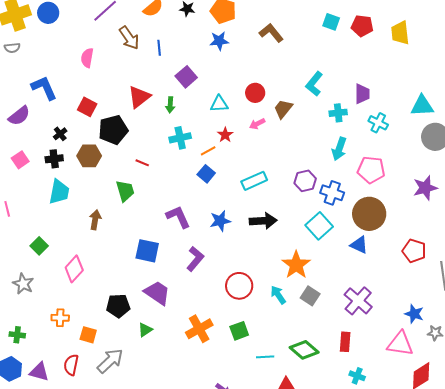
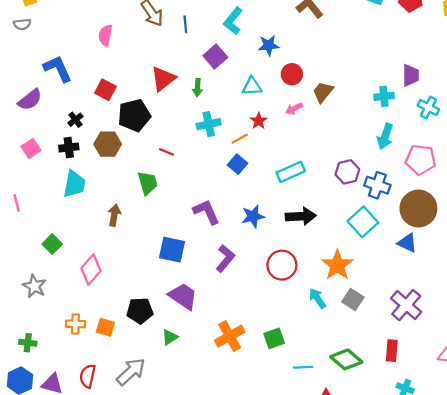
blue star: (219, 41) -> (269, 45), moved
cyan L-shape: (314, 84) -> (233, 21), moved
red circle: (239, 286) -> (282, 265), moved
orange square: (88, 335) -> (105, 327), moved

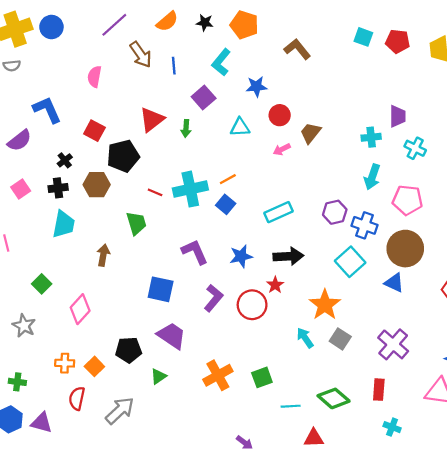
red star: (259, 121) -> (275, 285), moved
cyan cross: (209, 124) -> (190, 189), moved, size x1.4
red circle: (282, 265) -> (252, 305), moved
orange square: (105, 327) -> (94, 366), turned 30
red semicircle: (88, 376) -> (77, 398), moved

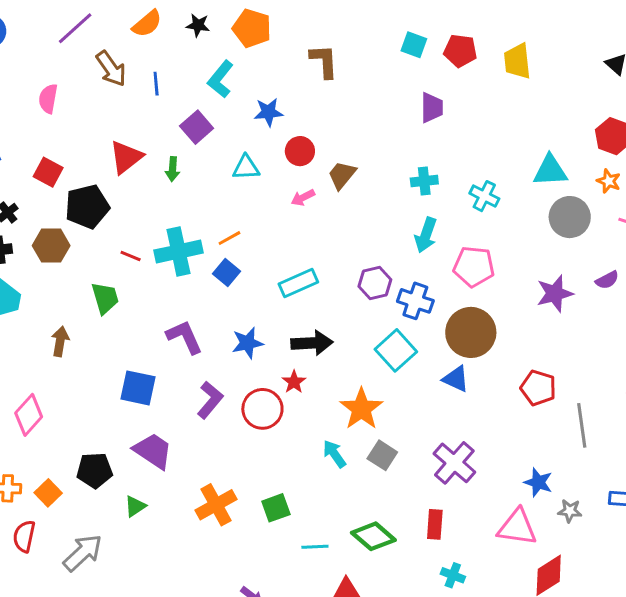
brown L-shape: (297, 49) -> (324, 61), turned 36
purple trapezoid: (398, 116) -> (432, 108), moved

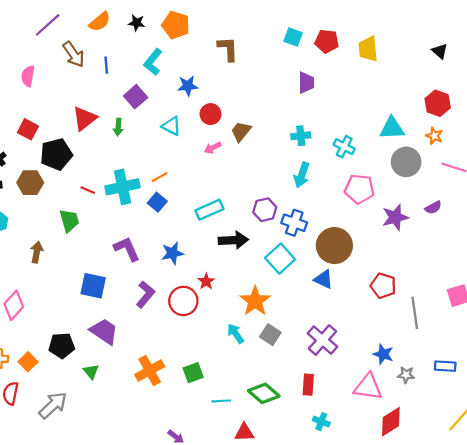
cyan triangle: (246, 168) -> (171, 126), turned 30
pink pentagon: (474, 267) -> (359, 189), moved
black arrow: (312, 343) -> (233, 240), moved
green triangle: (135, 506) -> (91, 372), turned -35

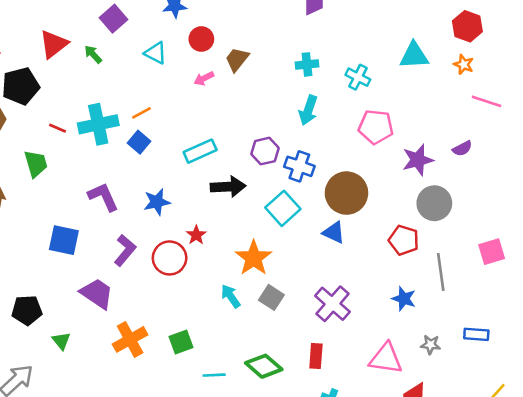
green arrow: (118, 127) -> (93, 54), turned 133
gray circle: (406, 162) -> (434, 203), moved
purple trapezoid: (104, 331) -> (97, 294), moved
blue star: (383, 354) -> (404, 299), moved

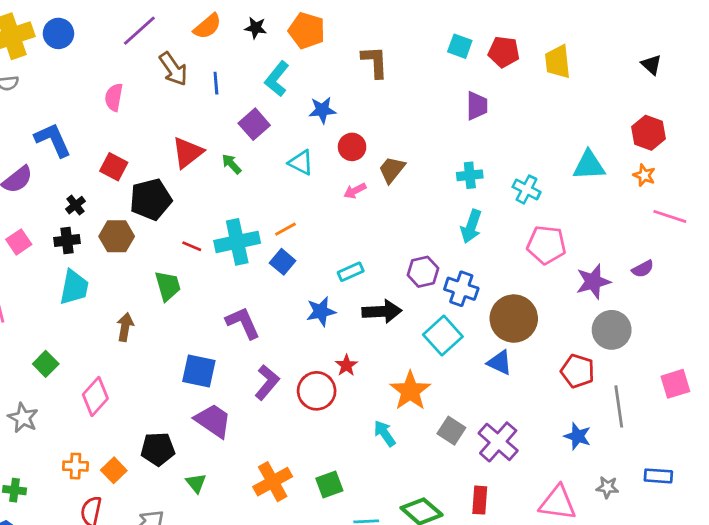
cyan rectangle: (200, 151) -> (351, 272), size x0.7
blue star: (157, 202) -> (321, 311), moved
purple trapezoid: (97, 294) -> (213, 421), moved
gray square: (271, 297) -> (451, 431), moved

